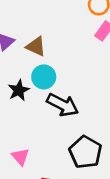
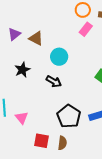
cyan circle: (44, 77) -> (59, 57), moved
black arrow: (63, 105) -> (54, 81), size x0.7

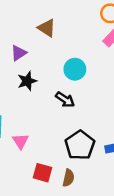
purple triangle: (14, 34) -> (19, 53), moved
brown triangle: (36, 38) -> (47, 28), moved

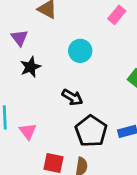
purple triangle: (19, 53) -> (19, 38), turned -30
black arrow: (65, 100) -> (72, 97), moved

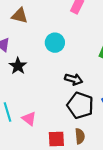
black arrow: (72, 97) -> (74, 79), moved

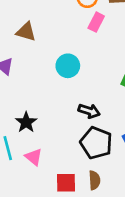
black star: (18, 66) -> (26, 122), moved

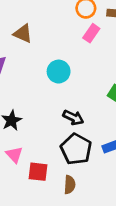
red square: (66, 183) -> (38, 172), moved

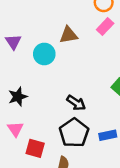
brown triangle: (23, 34) -> (69, 35), moved, turned -42
cyan circle: (59, 72) -> (44, 54), moved

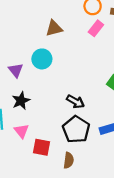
brown triangle: (69, 35) -> (54, 28), moved
purple triangle: (13, 42) -> (16, 70), moved

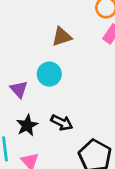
black arrow: (75, 102) -> (62, 123), moved

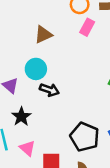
black arrow: (62, 123) -> (49, 90), moved

